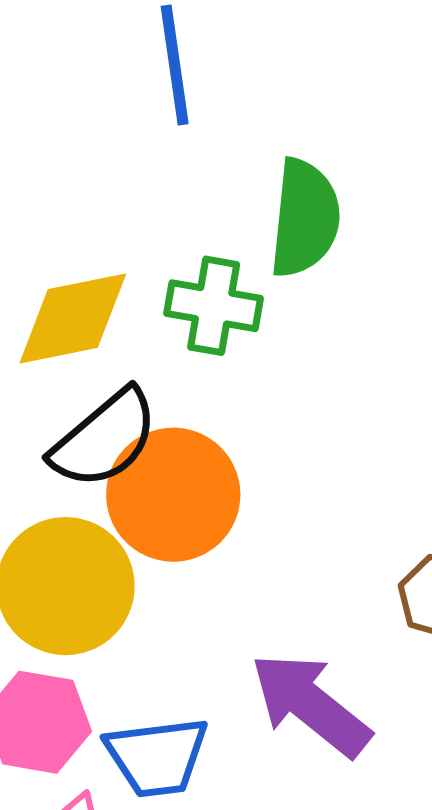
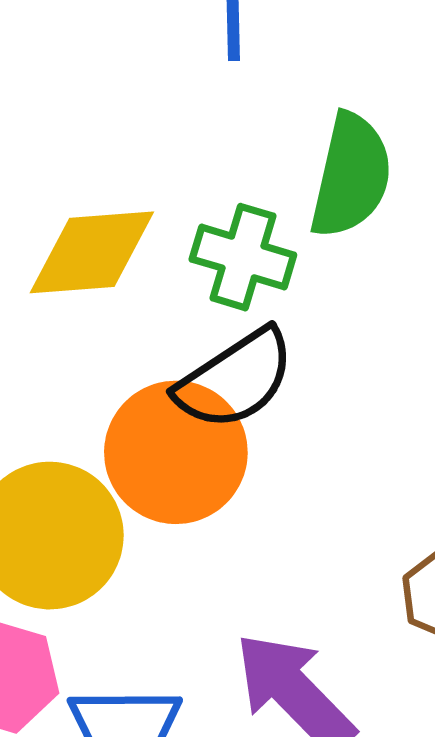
black semicircle: (104, 439) -> (235, 379), moved

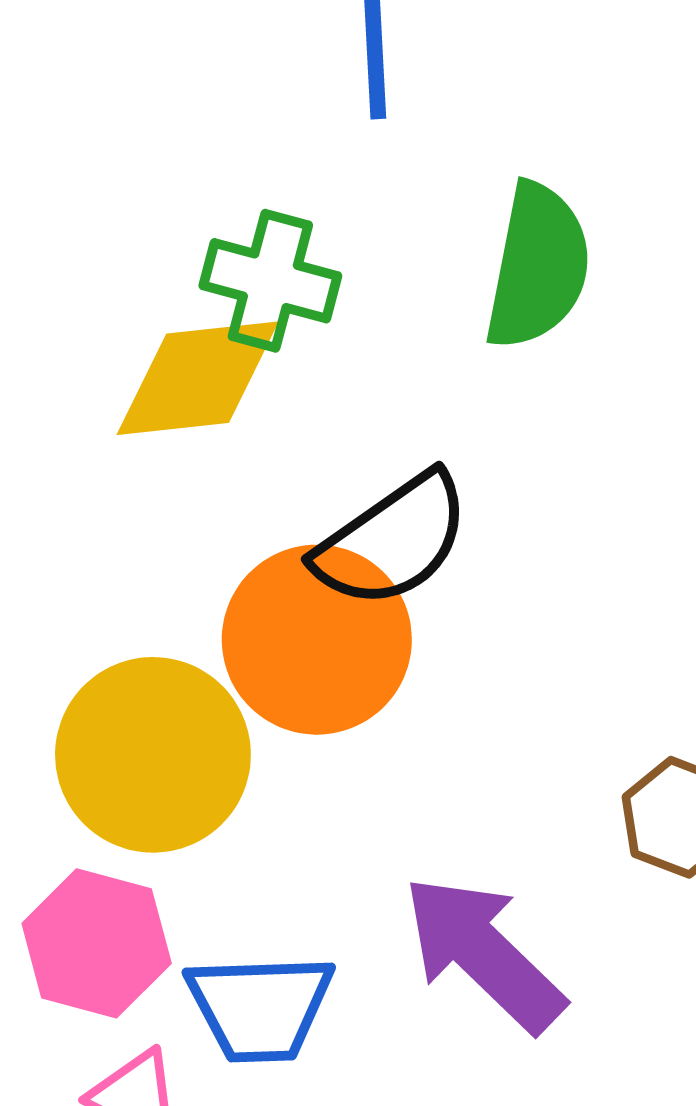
green cross: (243, 257) -> (270, 281), moved

